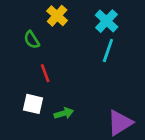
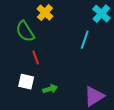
cyan cross: (107, 21) -> (101, 14), moved
green semicircle: (32, 40) -> (25, 31), size x1.5

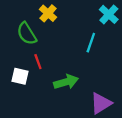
white square: (26, 82) -> (20, 76), moved
green arrow: (50, 89) -> (66, 82), moved, size x1.5

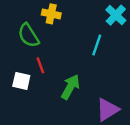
yellow cross: (48, 13) -> (51, 14), turned -30
green arrow: (66, 82) -> (70, 87), turned -45

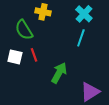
cyan cross: (116, 15) -> (84, 14), moved
white square: (21, 81) -> (15, 57), moved

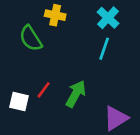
red line: (34, 55) -> (44, 90), moved, turned 56
white square: (15, 57) -> (19, 102), moved

